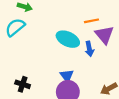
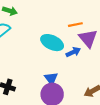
blue arrow: (89, 49) -> (73, 52), turned -104

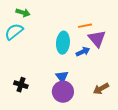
cyan ellipse: (52, 43) -> (63, 43), turned 70

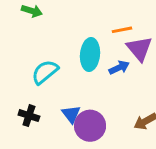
cyan semicircle: (14, 32) -> (45, 72), moved
blue triangle: (62, 77) -> (71, 114), moved

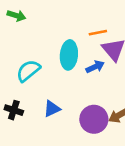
blue triangle: (71, 114) -> (52, 109), turned 42
purple circle: (90, 126) -> (94, 119), moved

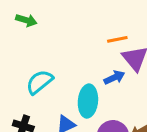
cyan ellipse: (69, 55) -> (88, 101), moved

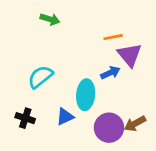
green arrow: (26, 20) -> (50, 19), moved

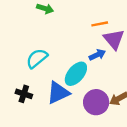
cyan ellipse: (86, 95) -> (76, 74), turned 35
blue triangle: (65, 117) -> (58, 93), size x1.5

